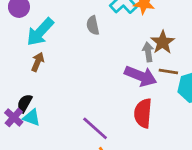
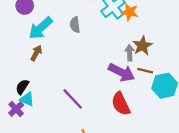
gray semicircle: (93, 25) -> (75, 25), moved
red semicircle: (143, 113) -> (121, 104), turned -35
purple cross: (14, 117) -> (16, 109), moved
purple line: (95, 128) -> (73, 99), moved

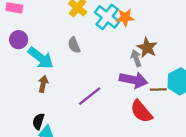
cyan arrow: (41, 28) -> (41, 58), turned -85
brown line: (145, 71) -> (158, 90), moved
purple line: (73, 99) -> (90, 96), moved, turned -70

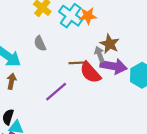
purple arrow: (134, 80) -> (114, 66), moved
brown line: (158, 90) -> (77, 63), moved
red semicircle: (141, 111) -> (90, 73), moved

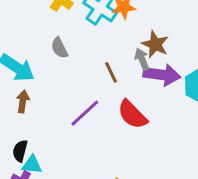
brown line: (77, 63) -> (111, 72), turned 70
red semicircle: (90, 73) -> (132, 115), moved

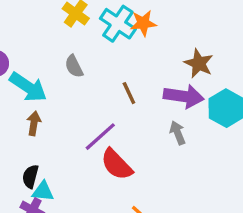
brown star: (155, 44) -> (199, 63), moved
gray arrow: (142, 59) -> (178, 133), moved
red semicircle: (132, 115) -> (117, 164), moved

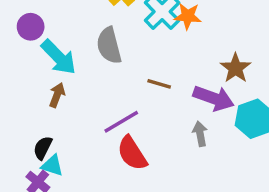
gray semicircle: (74, 66) -> (109, 46), size x1.5
brown line: (129, 93) -> (159, 84), turned -60

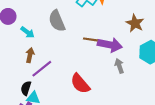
cyan arrow: (59, 57) -> (28, 32), size x0.6
purple arrow: (214, 98) -> (110, 45), moved
purple line: (121, 122) -> (42, 69), moved

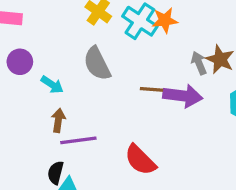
gray arrow: (119, 66) -> (199, 63), moved
purple line: (42, 69) -> (78, 140), turned 35

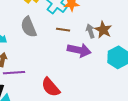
brown line: (152, 89) -> (63, 30), moved

